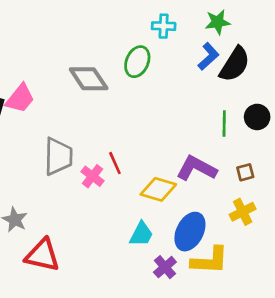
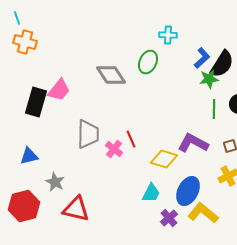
green star: (218, 22) -> (209, 79), moved
yellow L-shape: (210, 260) -> (203, 213), turned -144

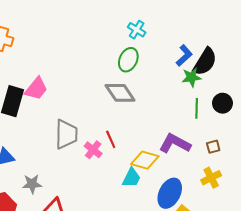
cyan cross: (168, 35) -> (137, 30), moved, turned 30
gray diamond: (111, 75) -> (120, 93), moved
gray star: (55, 182) -> (32, 184), turned -30
cyan trapezoid: (151, 193) -> (131, 178), moved

